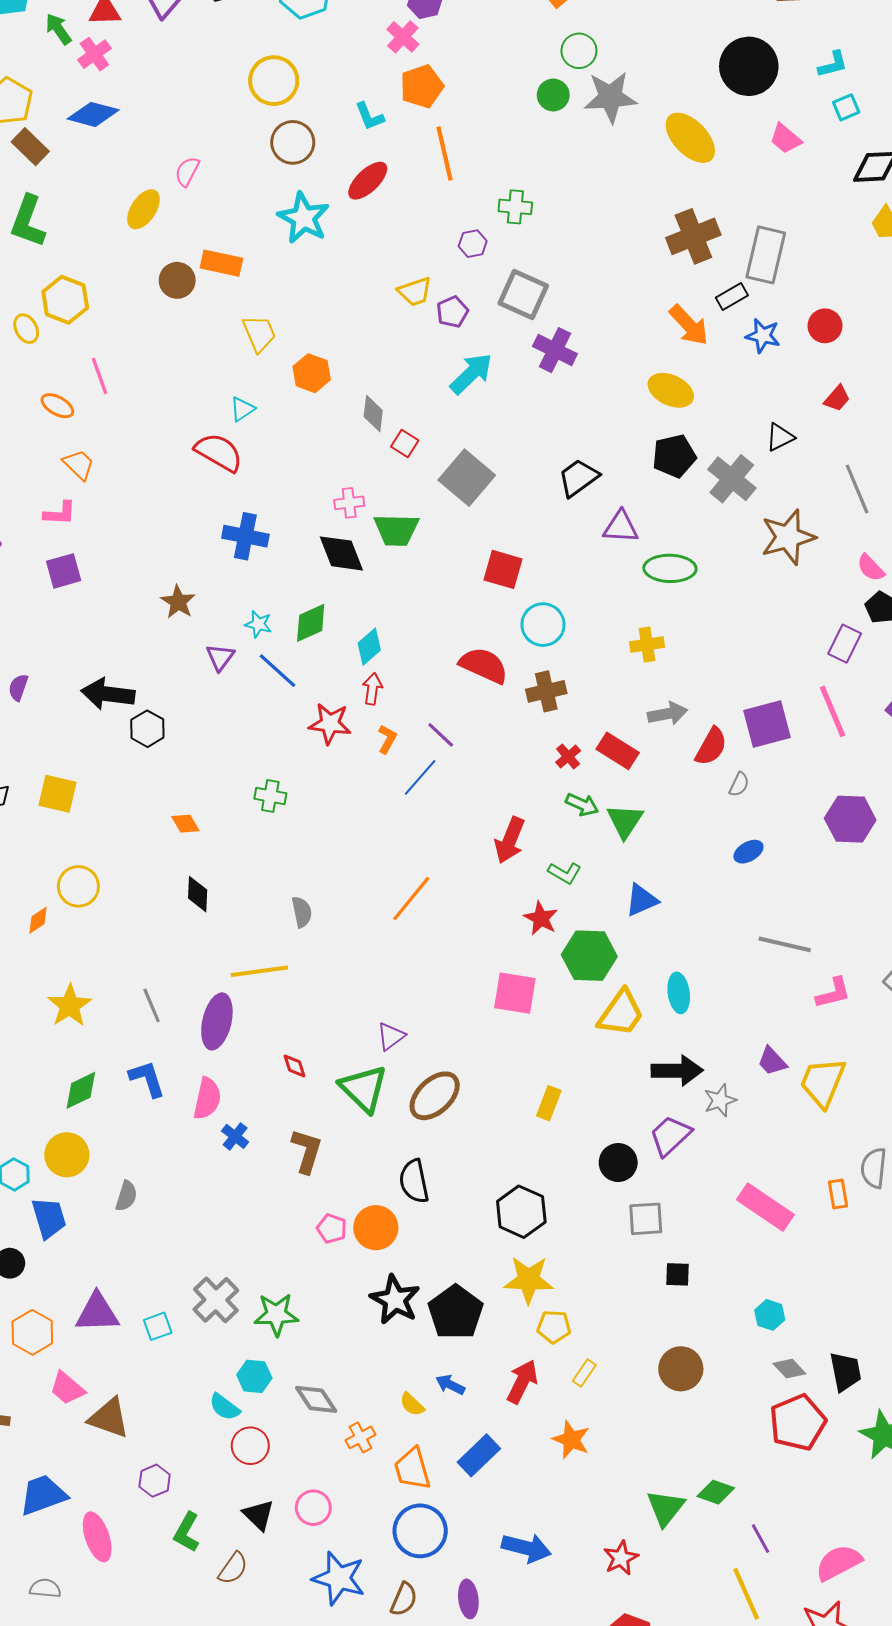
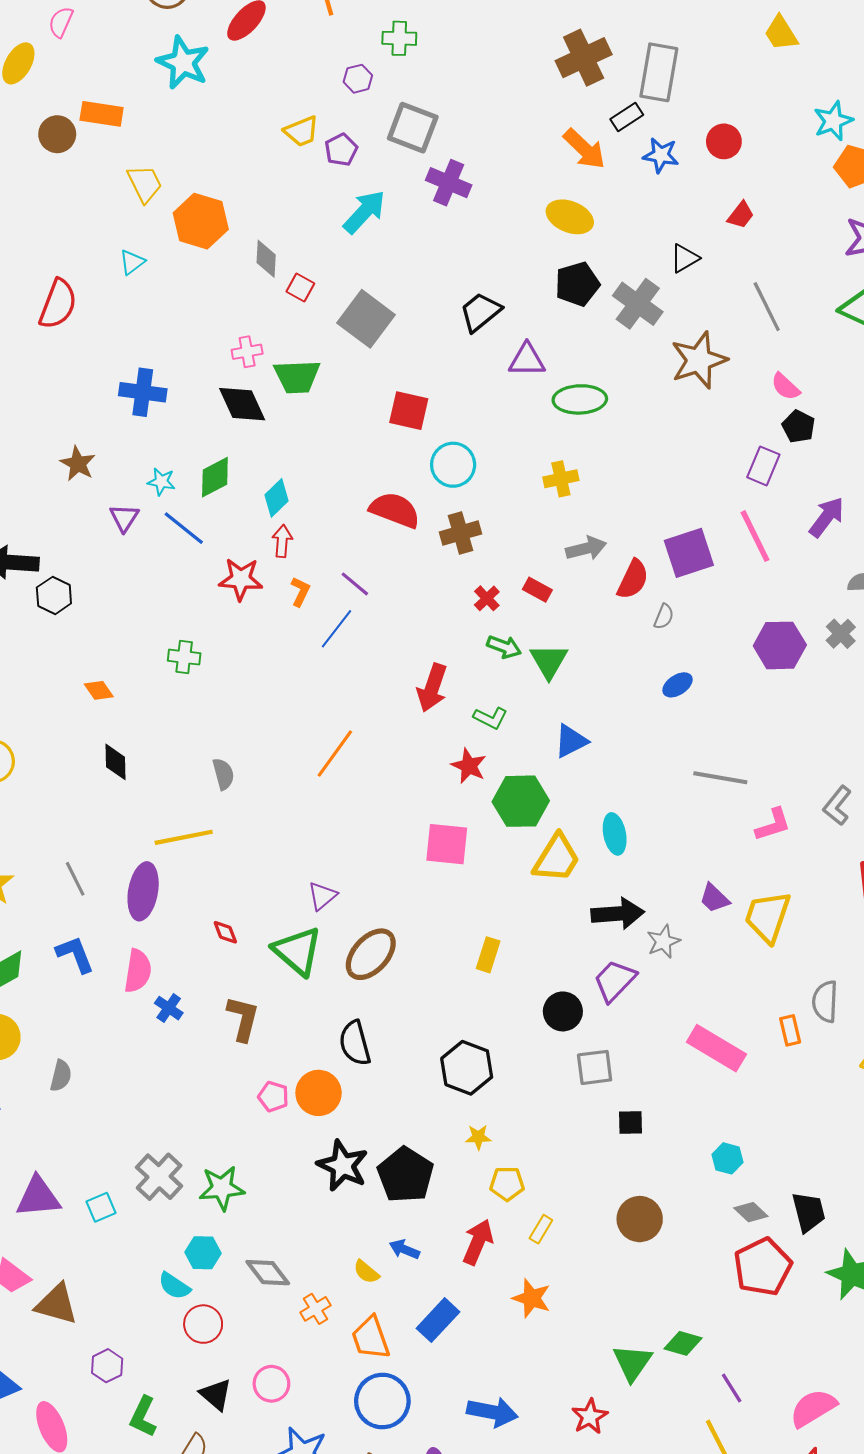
orange hexagon: (312, 373) -> (201, 221), size x1.4
red semicircle: (219, 452) -> (58, 304), moved, turned 84
red rectangle: (618, 751) -> (537, 590), size x0.7
yellow star: (529, 1280) -> (478, 1137), size x0.5

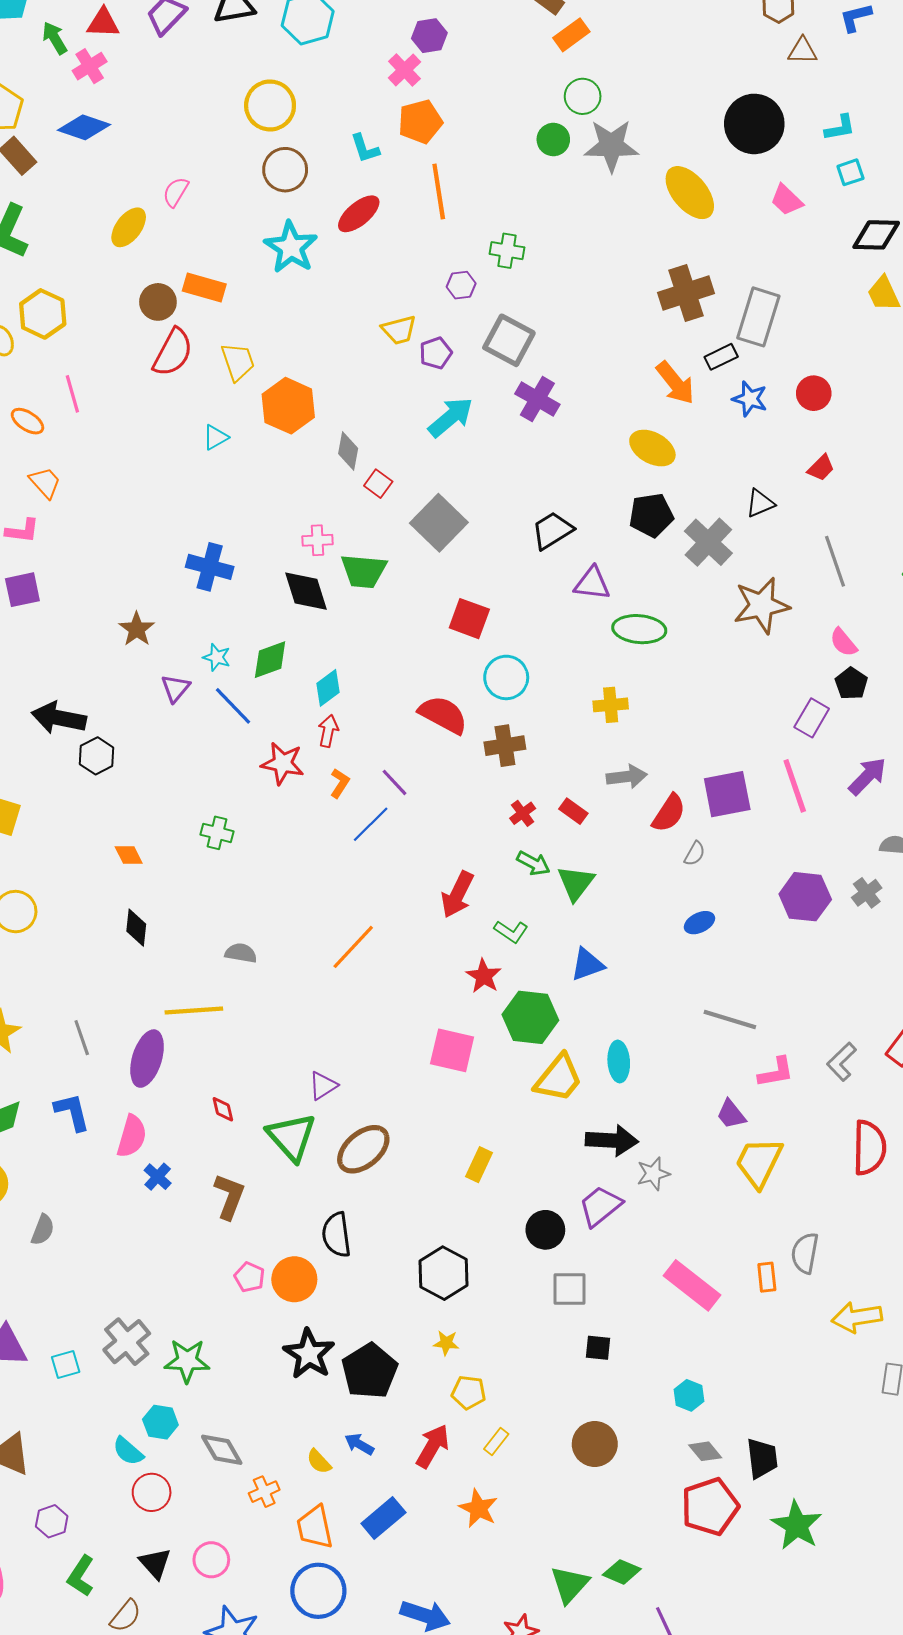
red semicircle: (58, 304) -> (173, 352), moved
gray semicircle: (223, 774) -> (241, 953), turned -72
purple trapezoid: (714, 898) -> (731, 1114), moved

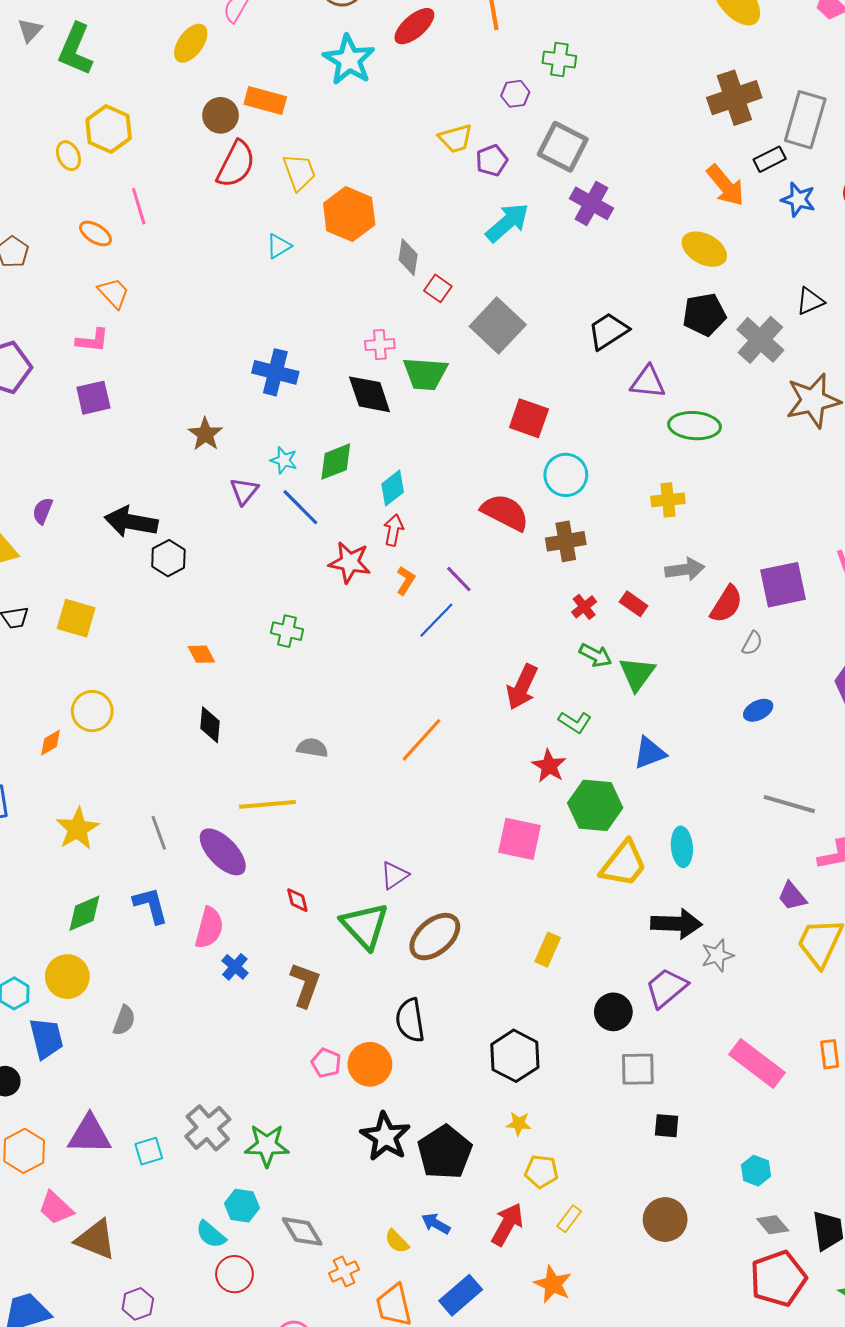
purple ellipse: (147, 1059) -> (223, 852), turned -60

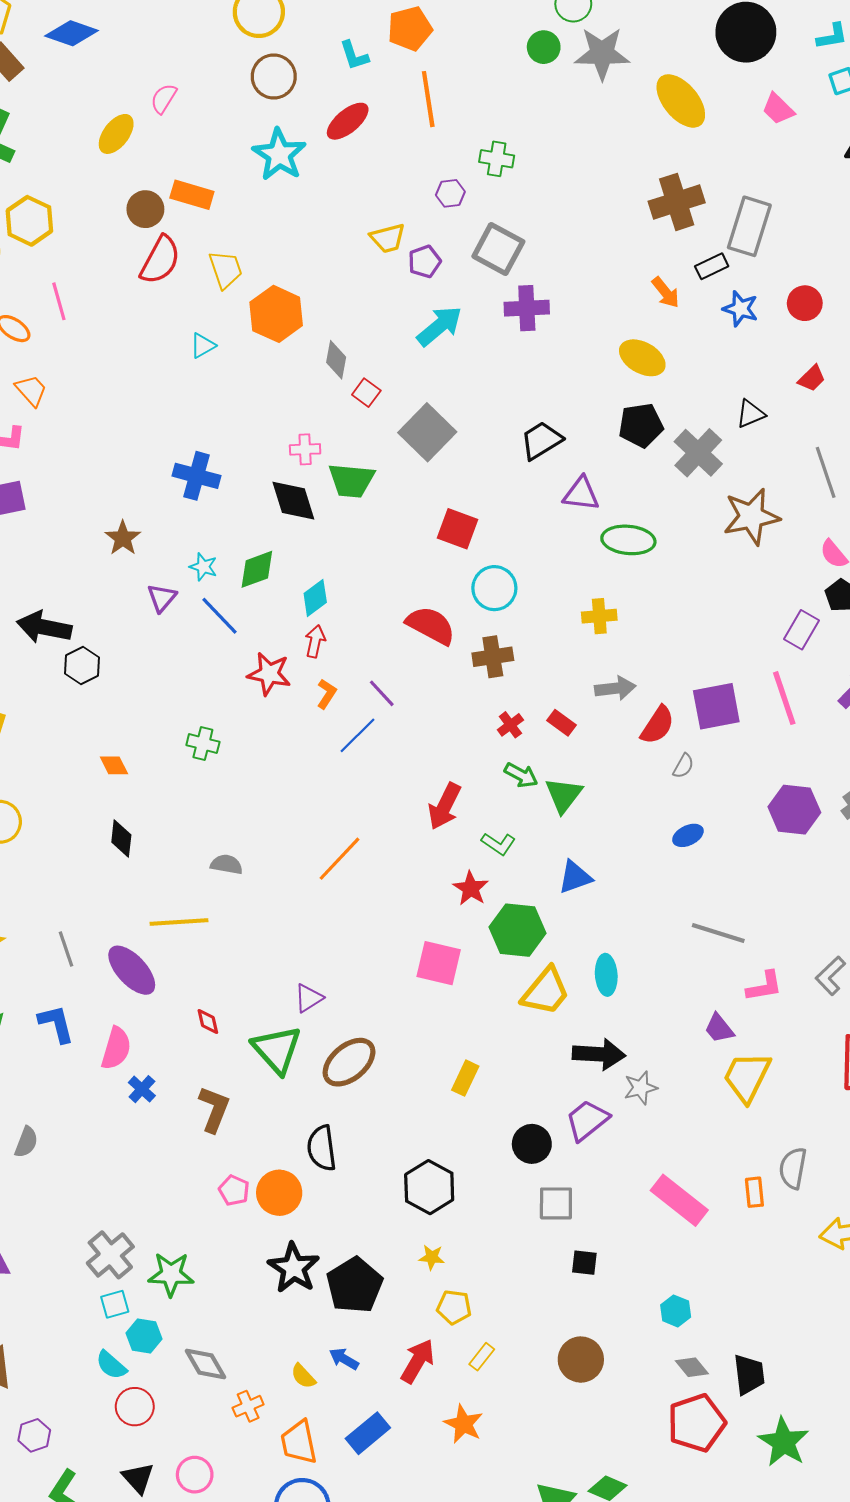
orange arrow: (725, 185) -> (666, 292), size x0.7
purple cross: (591, 203) -> (527, 308), turned -33
cyan square: (149, 1151) -> (115, 1304), moved

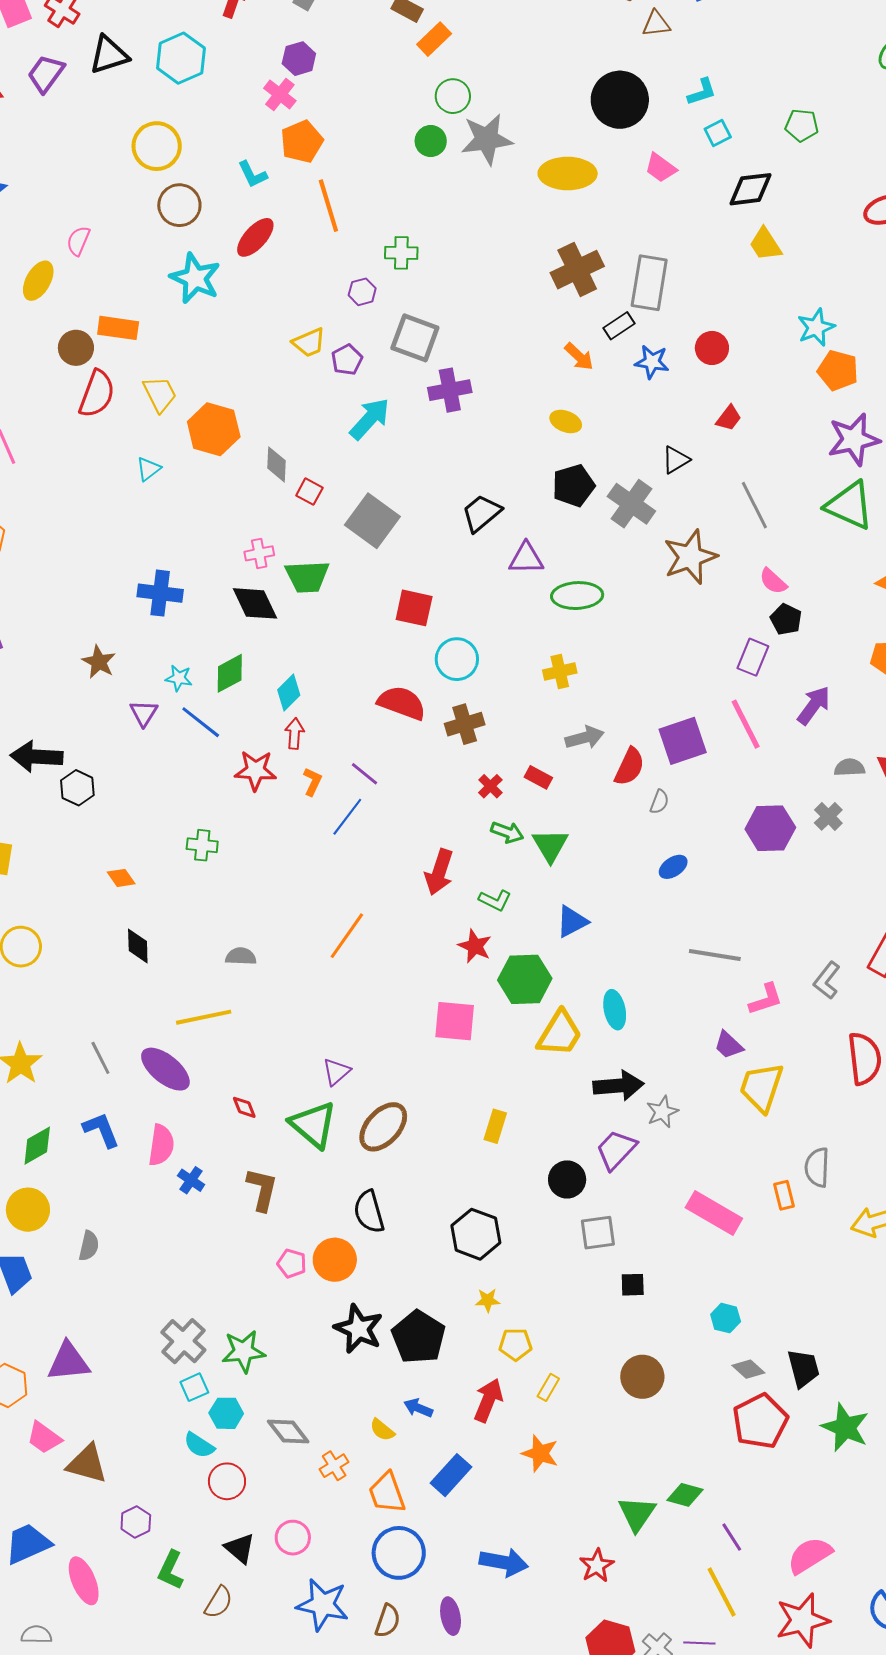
yellow ellipse: (681, 101) -> (568, 173), turned -42
yellow ellipse: (642, 358) -> (566, 421), size x0.7

